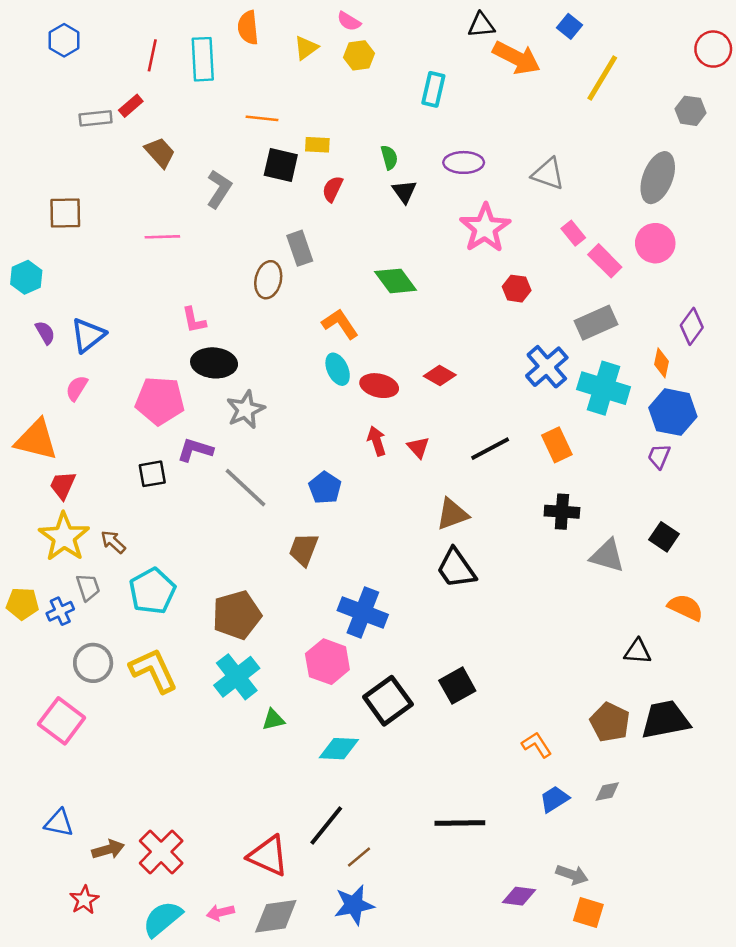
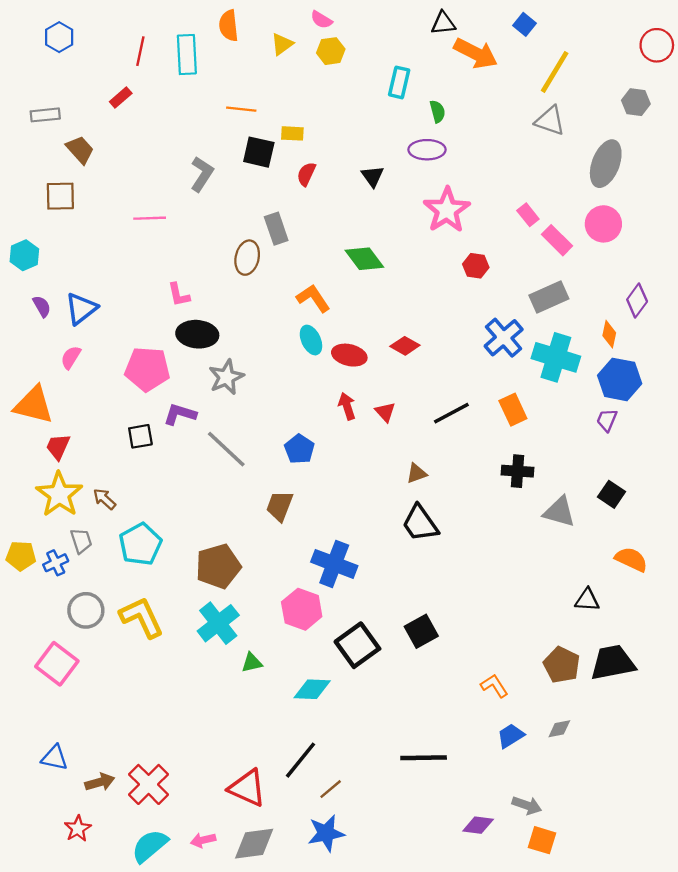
gray rectangle: (96, 118) -> (45, 115), moved
brown trapezoid: (160, 152) -> (80, 150), moved
green semicircle: (389, 157) -> (437, 111), moved
gray triangle: (548, 174) -> (550, 121), moved
brown triangle: (452, 514) -> (417, 473), size x0.7

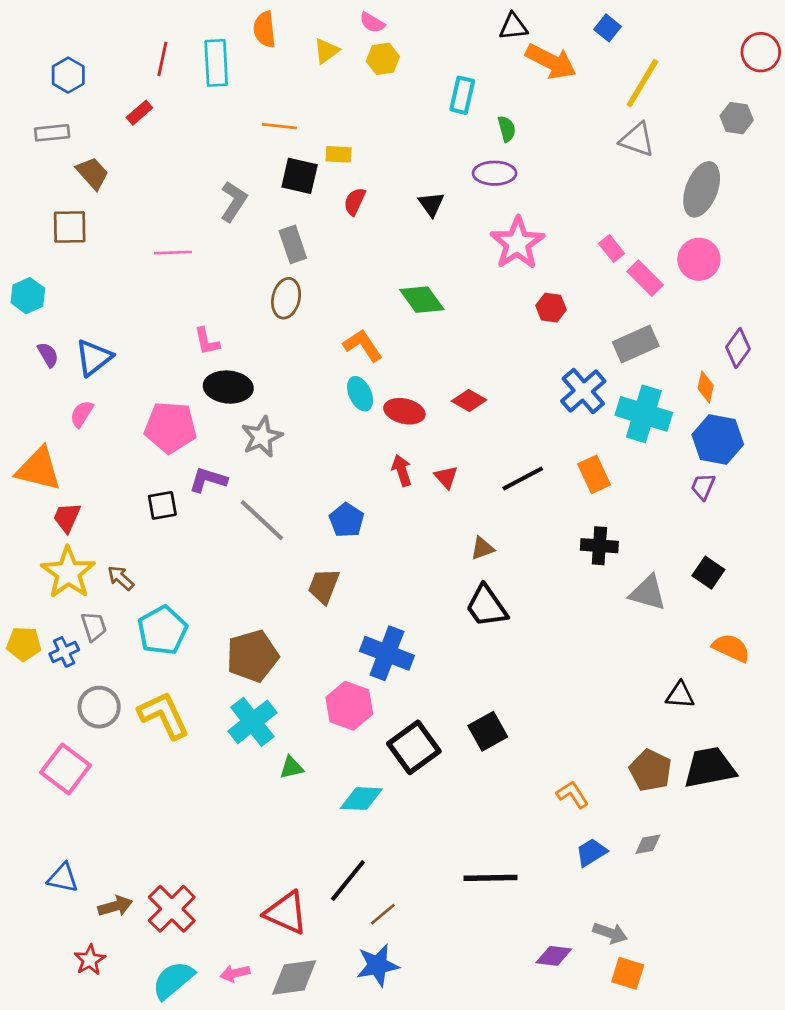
blue hexagon: (59, 37) -> (68, 75), moved
gray rectangle: (276, 229) -> (293, 244), moved

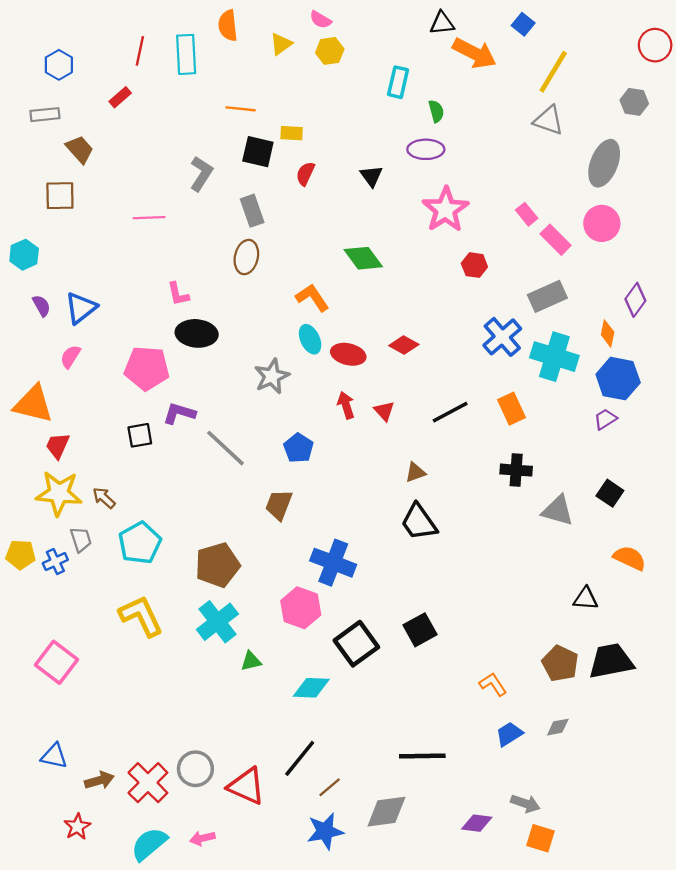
gray star: (262, 437) -> (272, 376), moved
purple trapezoid: (703, 487) -> (605, 419), turned 35
yellow star: (68, 573) -> (59, 493), turned -30
gray circle: (99, 707) -> (195, 769), moved
gray diamond: (294, 977) -> (386, 812), moved

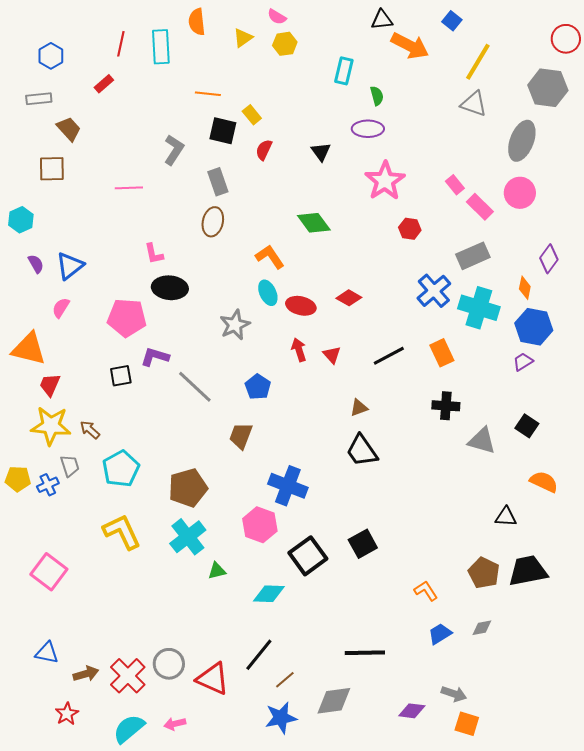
gray hexagon: (634, 102) -> (548, 88), size x1.6
yellow rectangle: (292, 133) -> (252, 115), turned 48

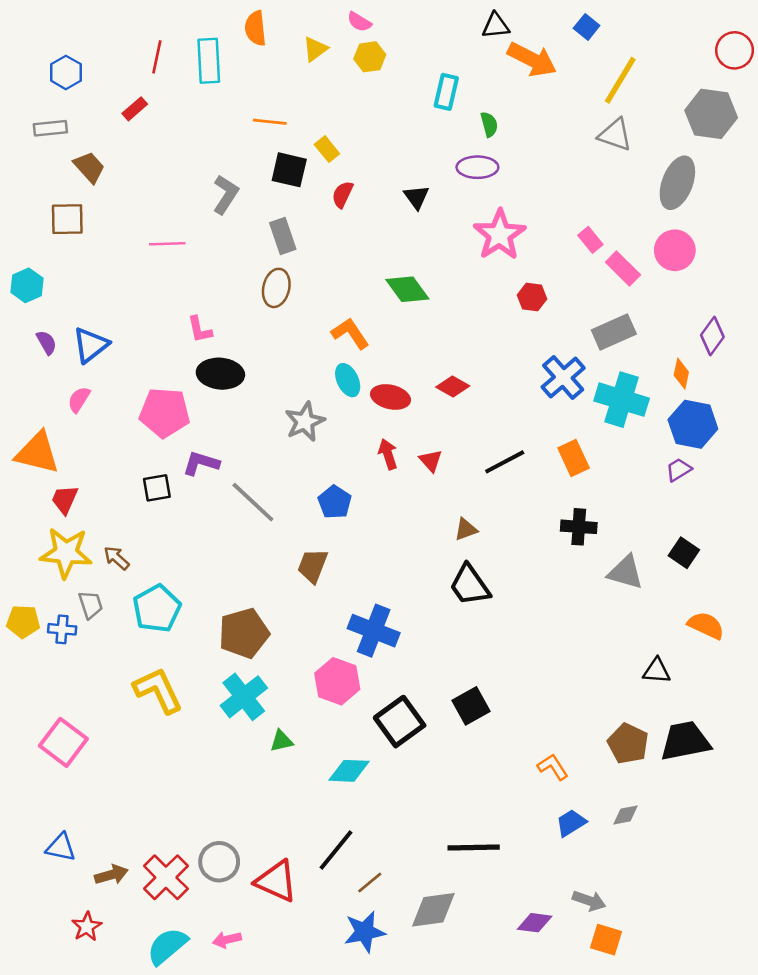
blue cross: (48, 485) -> (62, 629), turned 30

